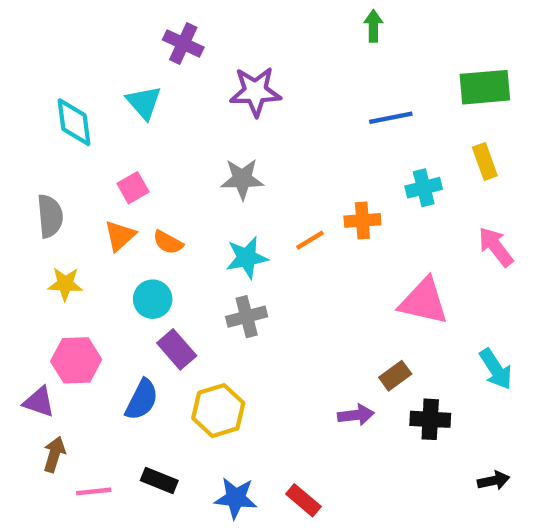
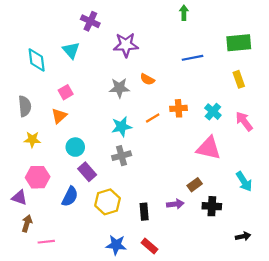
cyan cross: (424, 188) -> (213, 112), moved, turned -35
orange semicircle: (168, 242) -> (147, 79), moved
black rectangle: (159, 481) -> (144, 212), moved, turned 63

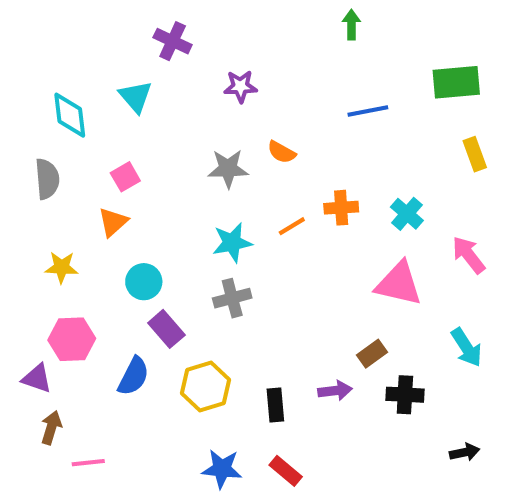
purple star: (126, 45) -> (240, 86), size x0.7
yellow rectangle: (239, 79) -> (475, 154), moved
gray semicircle: (25, 106) -> (47, 179), moved
pink arrow: (244, 121) -> (469, 255), moved

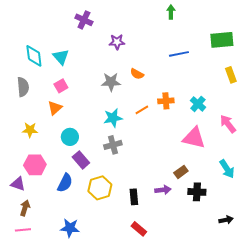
cyan triangle: (136, 97) -> (61, 57), moved
pink line: (88, 463) -> (23, 230), moved
blue star: (222, 469) -> (70, 228), moved

